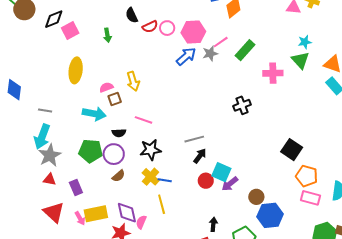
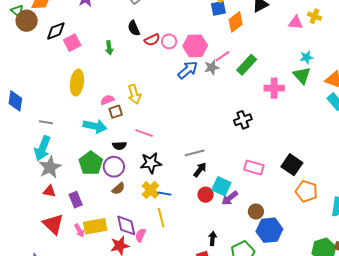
green pentagon: (91, 151) -> (91, 163), turned 30
pink rectangle: (310, 198) -> (254, 168), moved

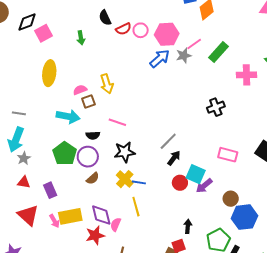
gray line: (195, 153) -> (168, 141), turned -30
gray star: (50, 167) -> (24, 158), size x0.6

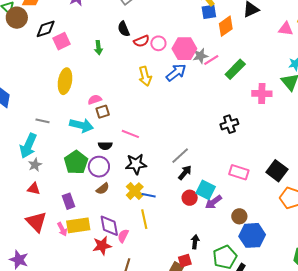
gray star: (184, 55) -> (200, 56), moved
yellow arrow: (107, 84) -> (145, 76), moved
gray line: (19, 113) -> (43, 121), moved
purple rectangle: (50, 190) -> (69, 201), moved

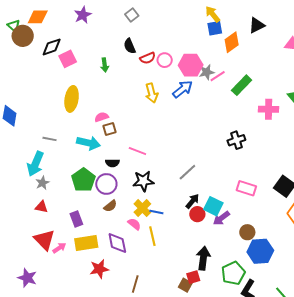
black arrow: (185, 173) -> (192, 201), moved
pink arrow: (62, 229) -> (59, 248), moved, turned -96
pink semicircle: (123, 236) -> (134, 224), moved, turned 104
black arrow: (195, 242) -> (203, 258), size x1.6
red star: (102, 246) -> (99, 269), moved

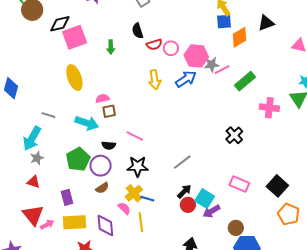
pink square: (68, 59) -> (75, 37), size x1.4
yellow ellipse: (72, 99) -> (74, 77), turned -35
black cross: (236, 140) -> (234, 135), turned -30

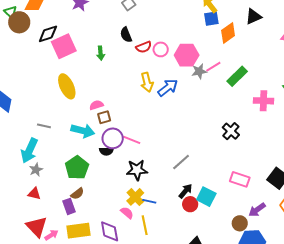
gray star: (211, 65) -> (199, 71), moved
blue arrow: (186, 79) -> (168, 88), moved
purple circle: (101, 166) -> (113, 138), moved
brown semicircle: (102, 188) -> (77, 194), moved
purple arrow: (211, 211) -> (257, 210), moved

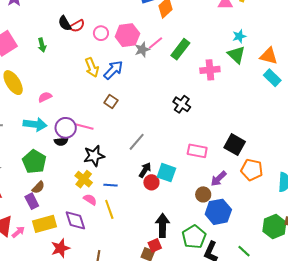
red semicircle: (144, 47) -> (77, 26), moved
brown square: (104, 117) -> (111, 101), moved, turned -32
yellow cross: (135, 197) -> (84, 179), moved

